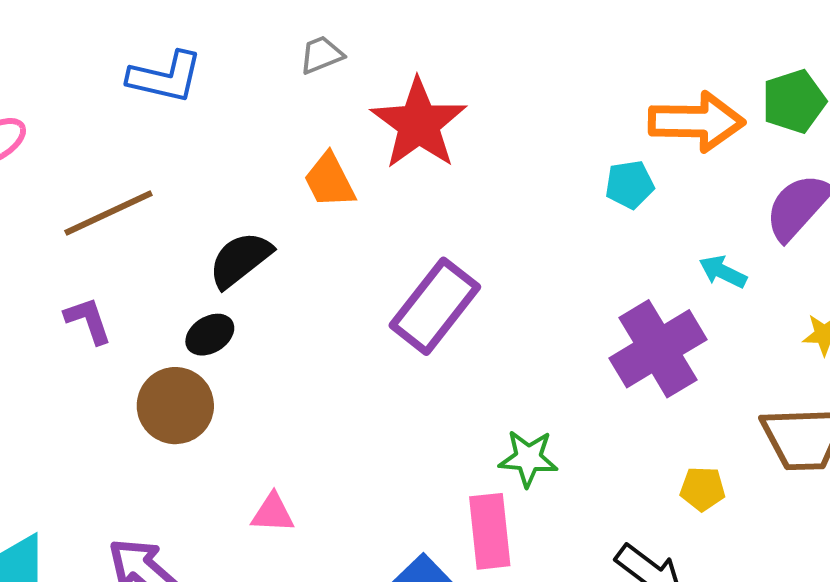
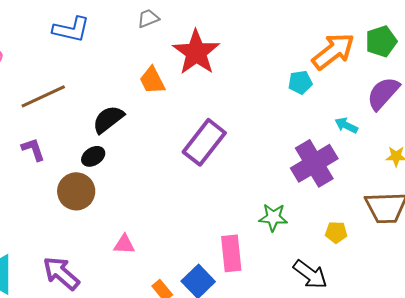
orange arrow: (697, 122) -> (333, 51), turned -39
green star: (528, 458) -> (273, 217), moved

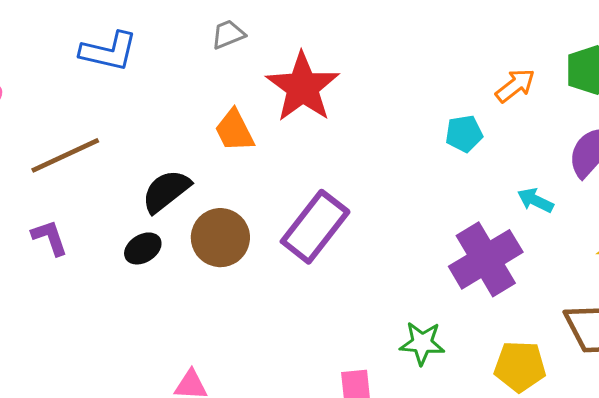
orange arrow: (333, 51) -> (515, 86), size x0.6
brown circle: (76, 191) -> (220, 238), moved
yellow pentagon: (336, 232) -> (520, 366), size x1.5

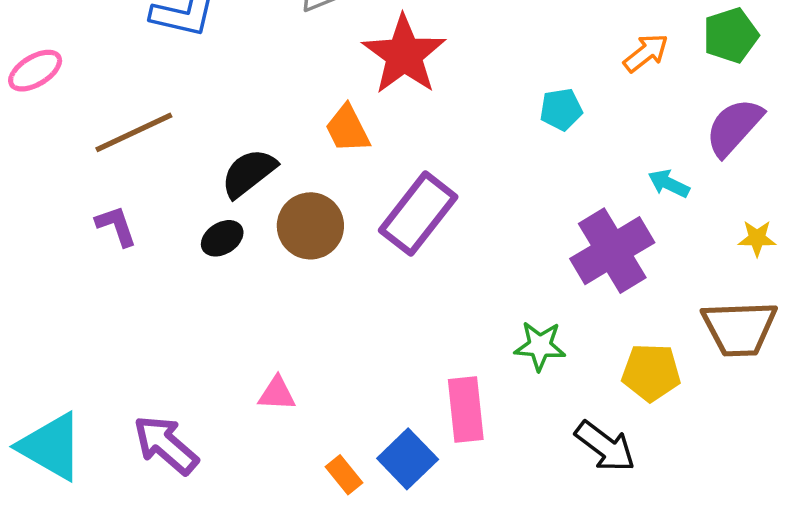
orange trapezoid: (234, 131) -> (348, 129), moved
cyan pentagon: (464, 134) -> (561, 109), moved

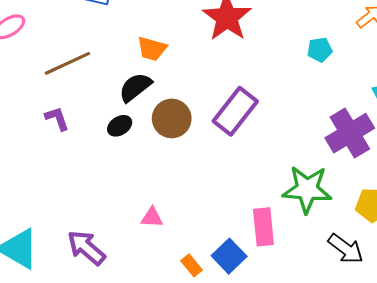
orange trapezoid: (348, 129) -> (152, 49), moved, turned -48
green star: (540, 346) -> (307, 189), size x1.6

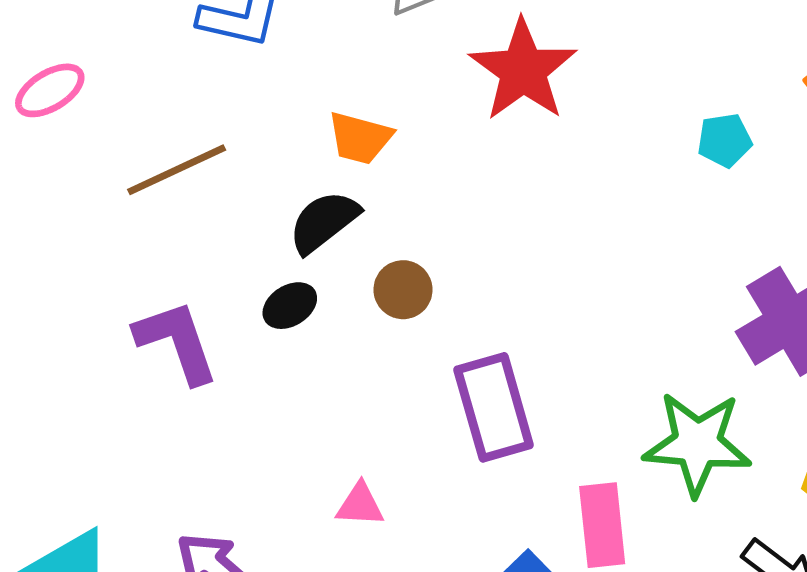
purple rectangle: (235, 111) -> (494, 407), moved, turned -54
purple L-shape: (57, 118) -> (177, 342), moved, size x1.6
brown circle: (172, 118) -> (403, 290), size x0.7

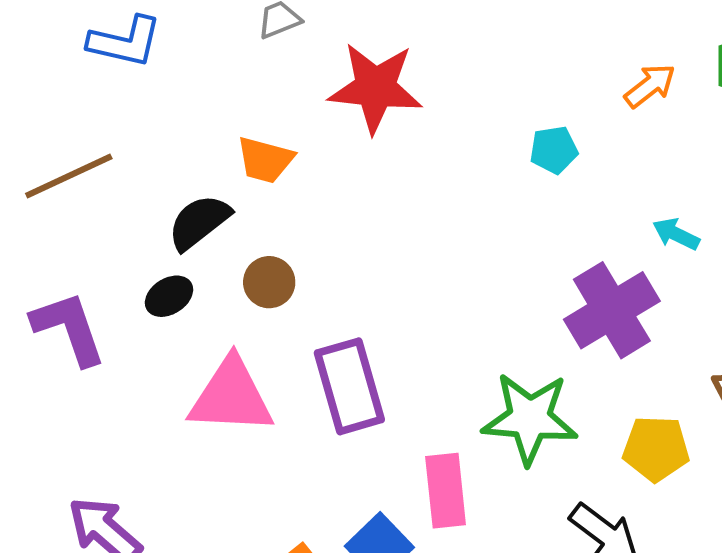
red star: (523, 70) -> (375, 88), turned -30
orange trapezoid: (360, 138) -> (265, 160), moved
pink triangle: (360, 505) -> (231, 396), moved, size x2.0

